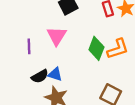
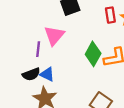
purple line: (29, 46) -> (38, 49), moved

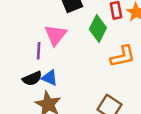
green diamond: (93, 54) -> (98, 29), moved

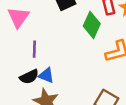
pink triangle: (56, 35) -> (18, 17), moved

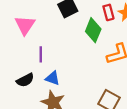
black semicircle: (29, 77) -> (25, 80), moved

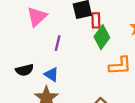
red rectangle: (108, 12) -> (96, 20), moved
purple line: (41, 54) -> (58, 43), moved

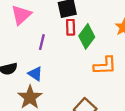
red rectangle: (96, 20) -> (71, 27), moved

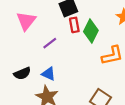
purple line: (42, 42) -> (50, 43), turned 48

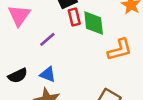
green diamond: (91, 31) -> (94, 23), turned -30

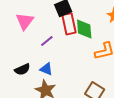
red rectangle: (74, 17) -> (69, 24), size x1.5

